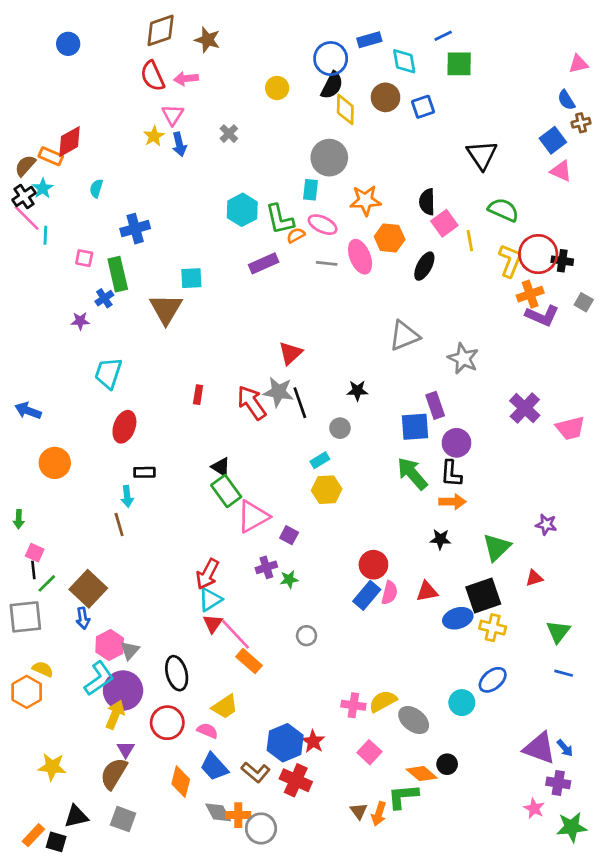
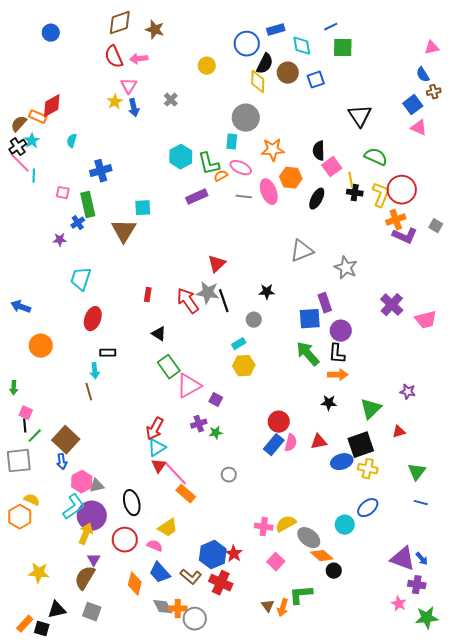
black semicircle: (332, 85) -> (265, 64), moved
black cross: (562, 261) -> (355, 193), moved
black triangle: (221, 467) -> (159, 334), moved
gray triangle: (130, 650) -> (97, 486), turned 35
orange diamond: (422, 774) -> (322, 556), moved

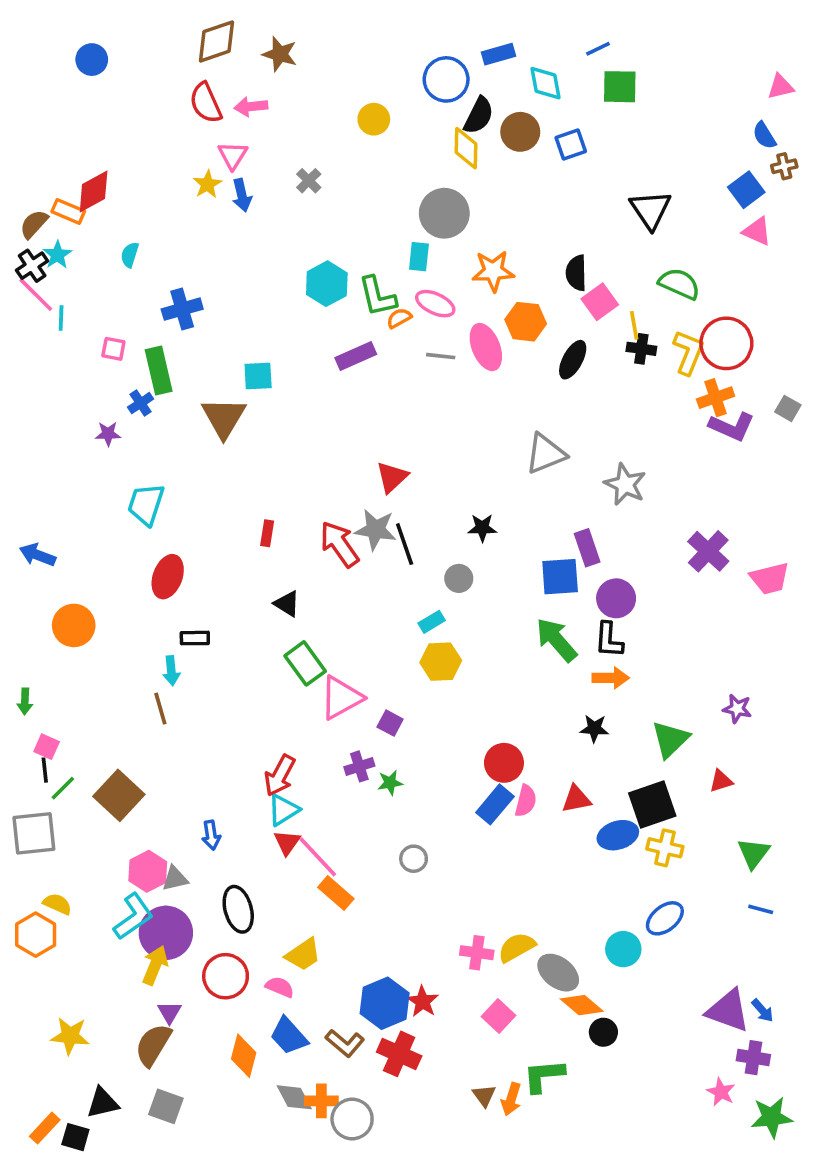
blue arrow: (62, 462) -> (211, 835), moved

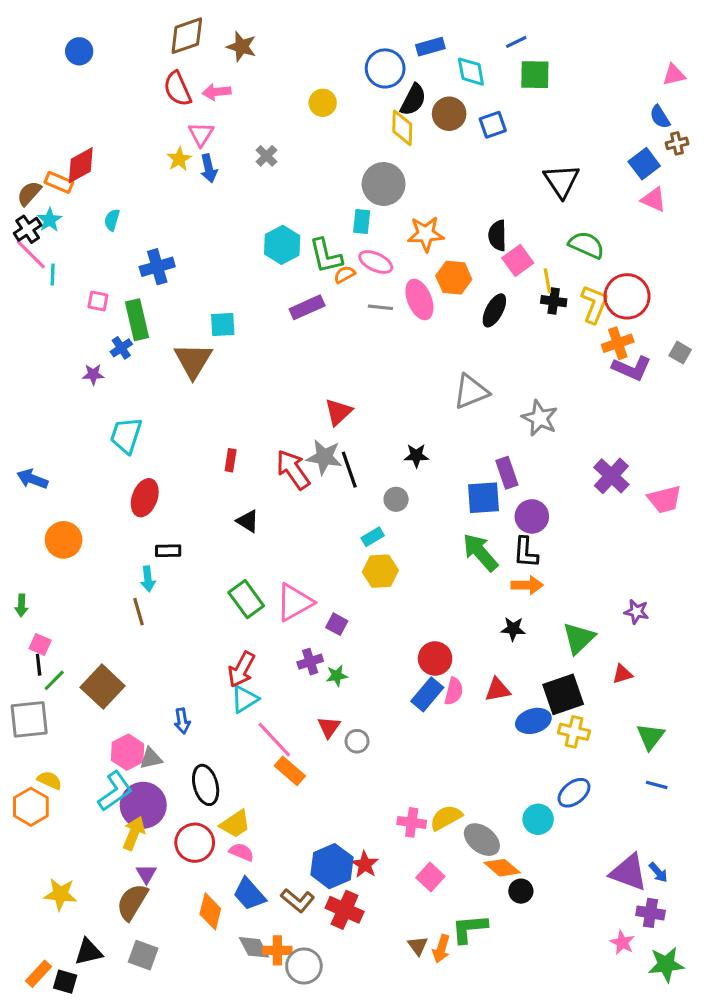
green rectangle: (305, 663) -> (246, 599), moved
red triangle: (287, 842) -> (329, 727), moved
yellow trapezoid: (303, 954) -> (235, 824), moved

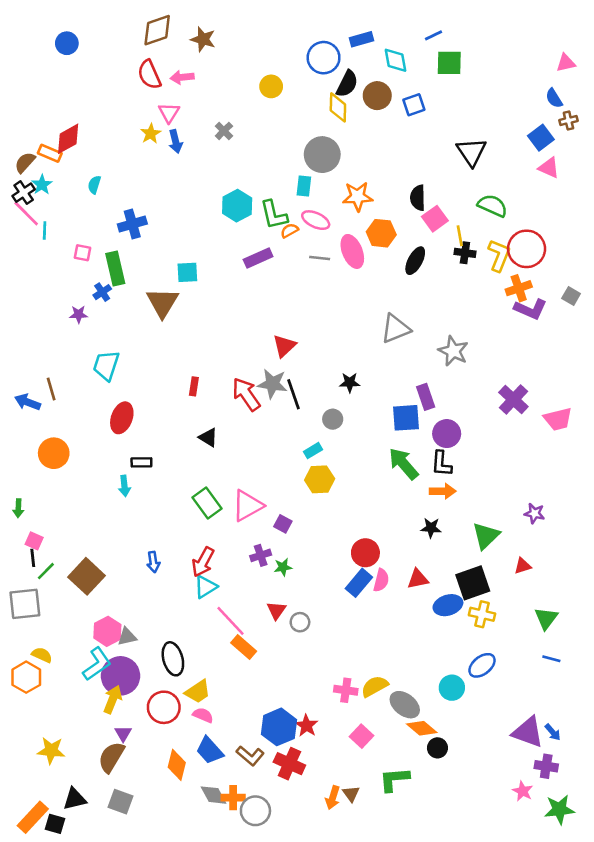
brown line: (138, 612) -> (51, 389), moved
blue arrow: (182, 721) -> (153, 562), moved
orange arrow: (441, 949) -> (333, 798), moved
orange rectangle: (39, 974) -> (33, 817), size x1.4

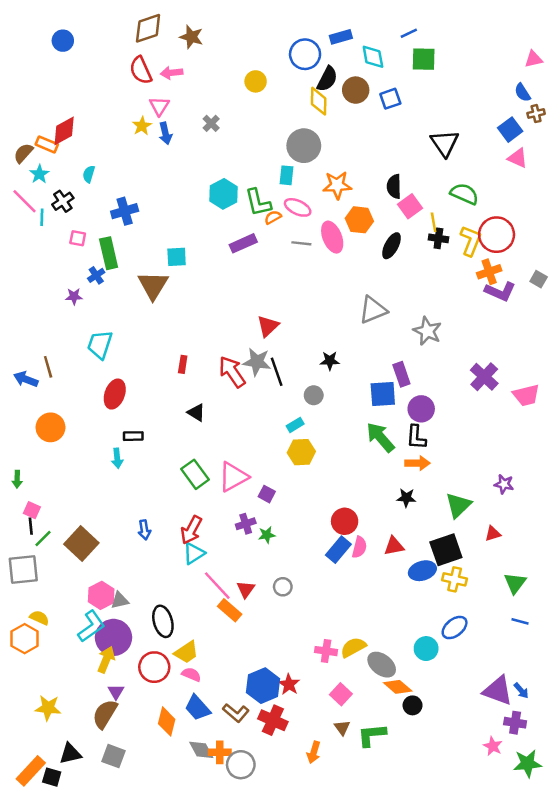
black cross: (24, 193) -> (63, 201), moved
red triangle: (276, 610) -> (246, 589), moved
brown triangle: (351, 794) -> (342, 728), moved

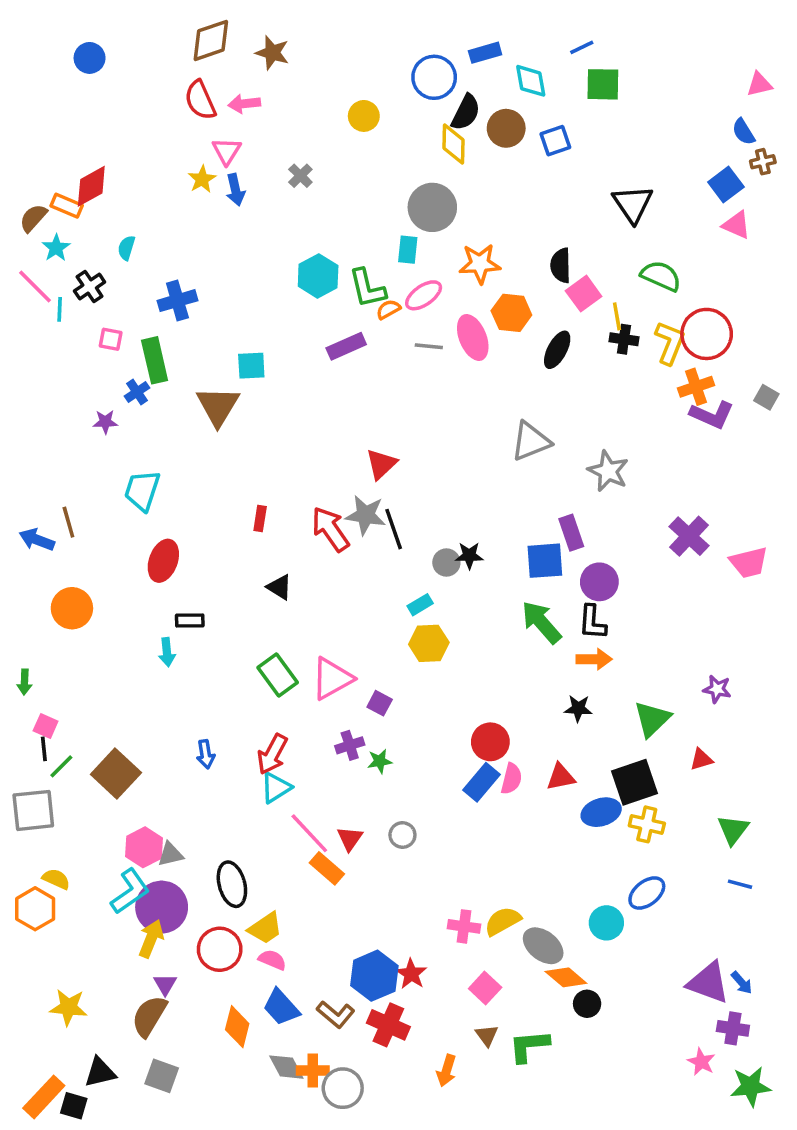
pink ellipse: (298, 207) -> (424, 295), turned -60
black star: (330, 361) -> (469, 555), moved

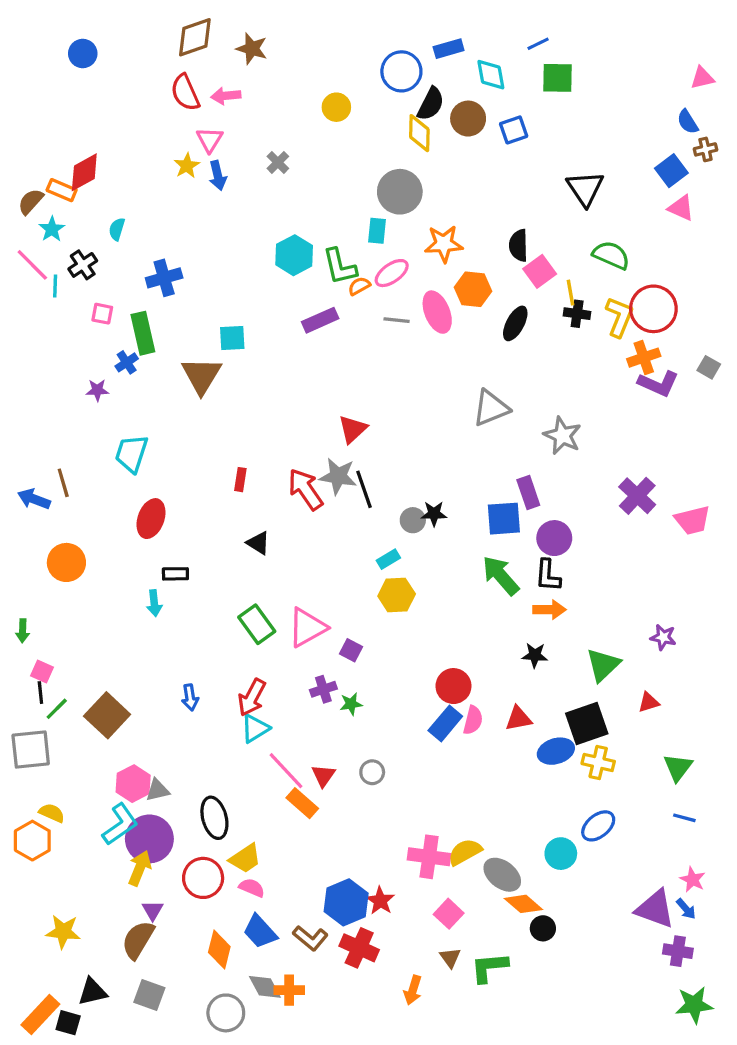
pink cross: (464, 926) -> (429, 857), size x1.4
pink star: (701, 1062) -> (693, 880), moved
gray circle: (343, 1088) -> (226, 1013), moved

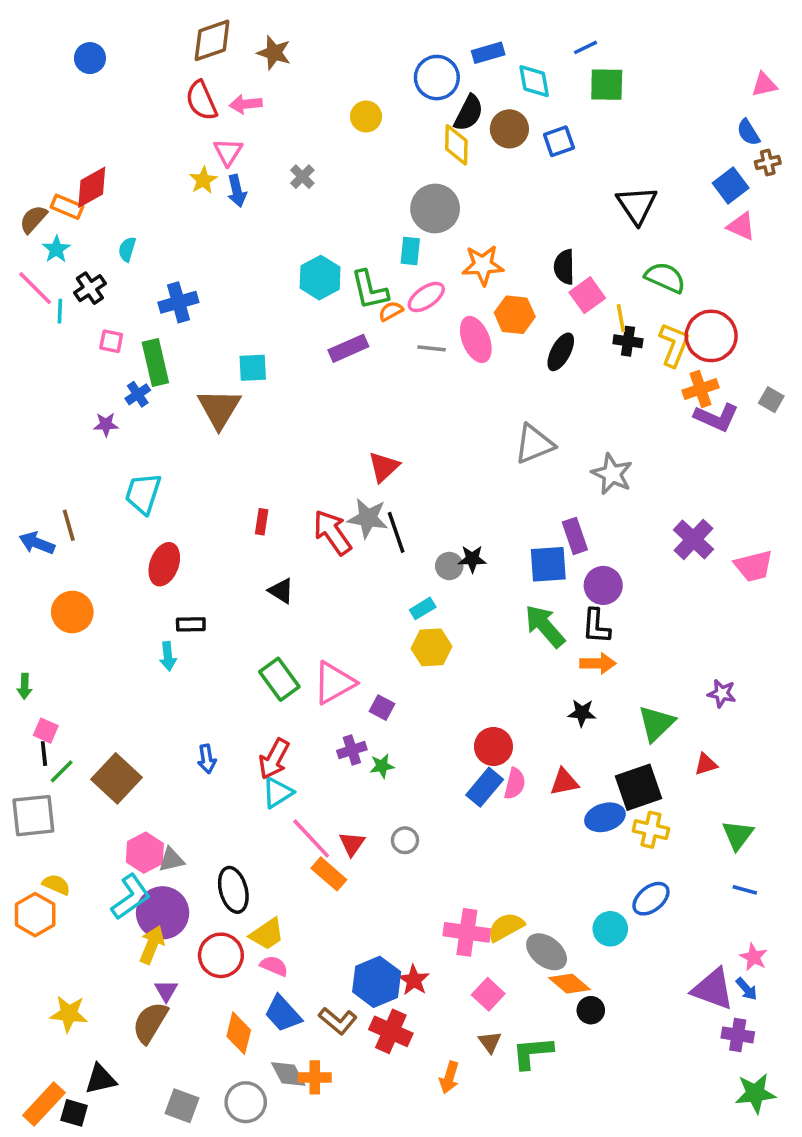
gray square: (149, 995) -> (182, 1106), moved

